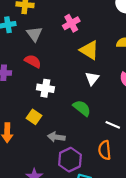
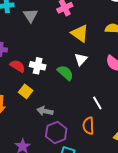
red semicircle: (33, 61) -> (18, 66), moved
green semicircle: (82, 108) -> (65, 73), moved
white line: (113, 125) -> (97, 103), turned 32

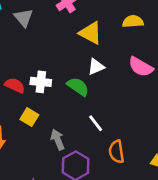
white triangle: (81, 59) -> (96, 67), turned 32
white line: (97, 103) -> (96, 123), moved
gray arrow: (45, 111) -> (58, 140), turned 63

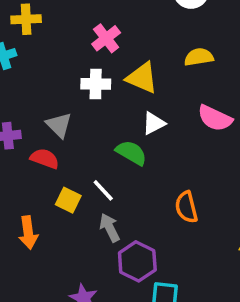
gray triangle: (23, 18) -> (59, 125), moved
white cross: (41, 82) -> (96, 84), moved
white line: (96, 123) -> (103, 190), moved
orange semicircle: (116, 152) -> (186, 207), moved

